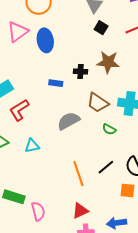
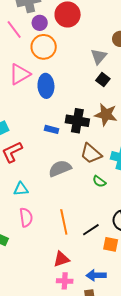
black cross: (80, 72) -> (77, 121), size x1.6
black line: (106, 167) -> (91, 230), moved
pink semicircle: (38, 211) -> (26, 217), moved

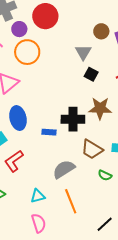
blue ellipse: (46, 86) -> (18, 118), moved
cyan triangle: (21, 189) -> (38, 196), moved
orange line: (64, 222) -> (71, 201), moved

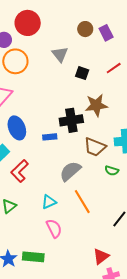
gray triangle: (83, 52) -> (60, 54), moved

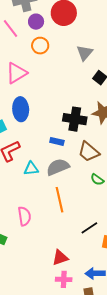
orange circle: (15, 61) -> (40, 46), size x0.7
blue rectangle: (50, 137) -> (57, 141), moved
cyan triangle: (49, 202) -> (31, 169), moved

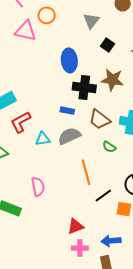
pink triangle: (16, 73) -> (26, 31), moved, turned 45
blue ellipse: (21, 109) -> (69, 60), moved
orange line: (60, 200) -> (86, 172), moved

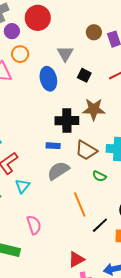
blue ellipse: (69, 60) -> (48, 79), moved
cyan triangle: (43, 139) -> (23, 186), moved, turned -35

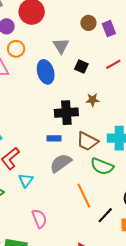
brown star: (94, 109) -> (93, 100), size x0.6
green semicircle: (99, 176) -> (102, 166), size x1.6

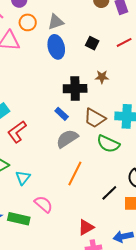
gray triangle: (61, 46) -> (56, 22), moved, turned 42
blue rectangle: (54, 138) -> (62, 114), turned 40
cyan triangle: (26, 180) -> (23, 178), moved
orange line: (84, 196) -> (75, 174), moved, turned 50
pink semicircle: (39, 219) -> (44, 204), moved, turned -30

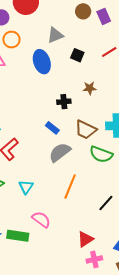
gray triangle: (56, 22) -> (55, 35), moved
black cross: (75, 89) -> (64, 102), size x0.6
cyan triangle: (23, 178) -> (26, 187), moved

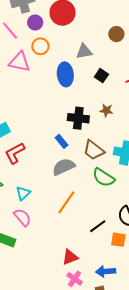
black cross: (64, 102) -> (78, 118), size x1.5
pink semicircle: (41, 219) -> (22, 217), moved
pink cross: (94, 259) -> (75, 279), turned 35

